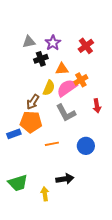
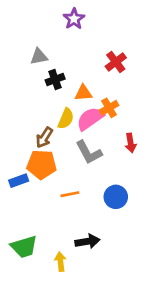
purple star: (53, 43) -> (74, 19), moved

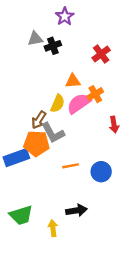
gray triangle: (39, 57) -> (35, 39), moved
black cross: (55, 79) -> (53, 46), moved
gray L-shape: (89, 152) -> (53, 133), moved
blue rectangle: (19, 181) -> (16, 158), size x1.5
orange line: (70, 194) -> (71, 166), moved

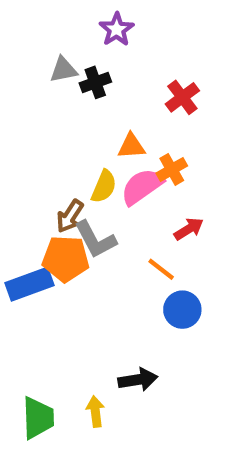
red arrow: (114, 125) -> (189, 229), moved, turned -112
orange line: (71, 166) -> (161, 269), moved, turned 49
green trapezoid: (21, 215) -> (38, 418), moved, turned -75

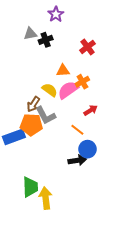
yellow semicircle: (104, 186) -> (50, 90), turned -77
black arrow: (138, 380) -> (77, 160), moved
yellow arrow: (95, 412) -> (46, 198), size x1.5
green trapezoid: (38, 418) -> (30, 187), moved

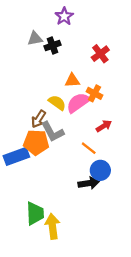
orange cross: (82, 82) -> (94, 93), turned -32

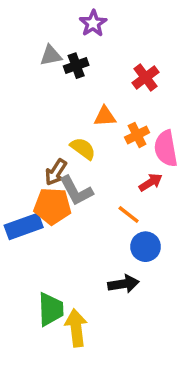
orange cross: (94, 93) -> (137, 135), turned 35
pink semicircle: (78, 103) -> (166, 149), moved, turned -65
black arrow: (89, 183) -> (124, 284), moved

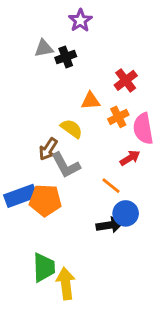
red cross: (146, 77) -> (126, 80), moved
orange pentagon: (52, 206) -> (45, 200), moved
black arrow: (124, 284) -> (110, 225), moved

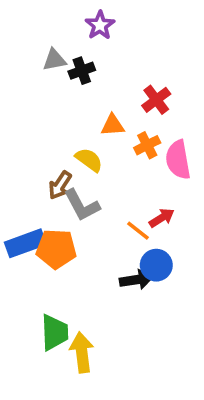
red arrow: (130, 158) -> (162, 218), moved

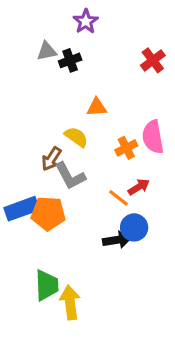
red cross: (156, 100) -> (153, 60), moved
orange cross: (147, 145) -> (126, 148), moved

